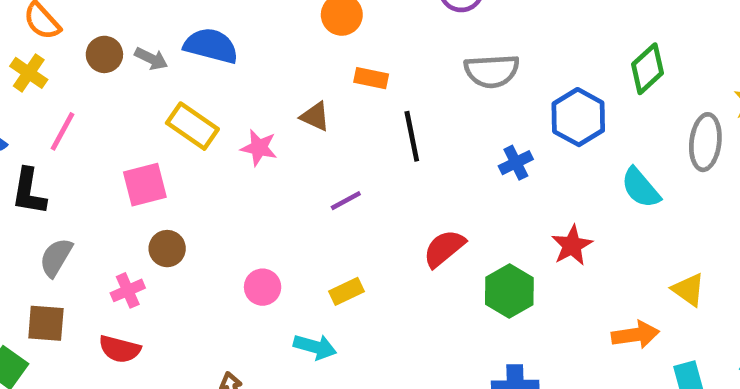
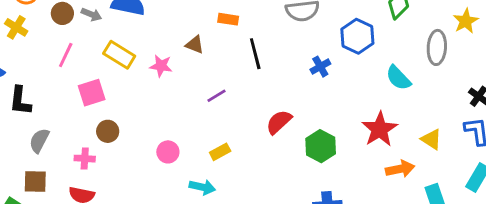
pink line: (62, 131) -> (66, 55), moved
red star: (572, 245) -> (380, 129), moved, size x1.4
pink cross: (128, 290) -> (85, 159), turned 30

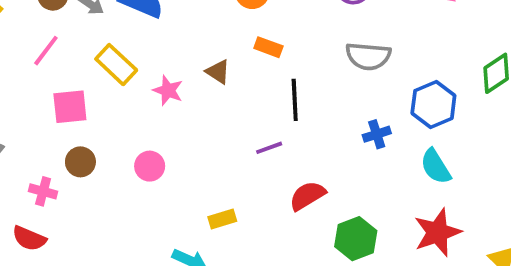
cyan semicircle: (398, 78) -> (436, 167), moved
purple line: (217, 96) -> (269, 148), moved
pink circle: (168, 152) -> (150, 166), moved

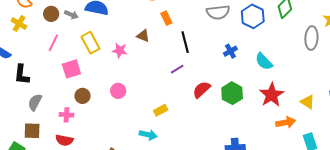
orange rectangle: (268, 47) -> (166, 18), turned 56
yellow rectangle: (116, 65) -> (91, 43), turned 30
blue hexagon: (433, 104) -> (253, 16), moved
green hexagon: (356, 239) -> (232, 93), moved

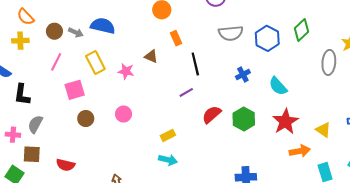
yellow cross: (19, 24) -> (20, 41), turned -35
pink cross: (66, 115) -> (13, 135), moved
cyan arrow: (148, 135) -> (168, 160), moved

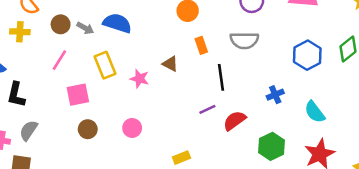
gray semicircle: (231, 33) -> (244, 40), moved
red semicircle: (212, 114) -> (235, 121), moved

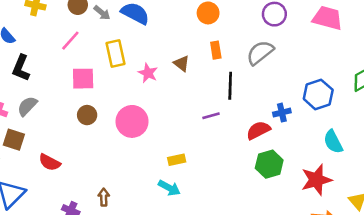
gray semicircle: (244, 40) -> (260, 53), turned 132
blue hexagon: (307, 55) -> (318, 94), moved
cyan semicircle: (315, 112) -> (333, 142), moved
red semicircle: (235, 121) -> (258, 130), moved
pink circle: (132, 128) -> (132, 121), size x1.6

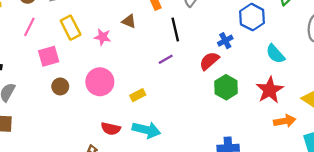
yellow rectangle: (177, 160) -> (138, 95), moved
red semicircle: (50, 162) -> (111, 129), moved
cyan arrow: (169, 188) -> (146, 130), size x1.4

